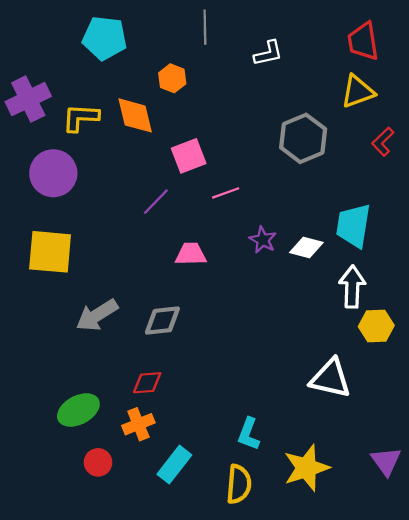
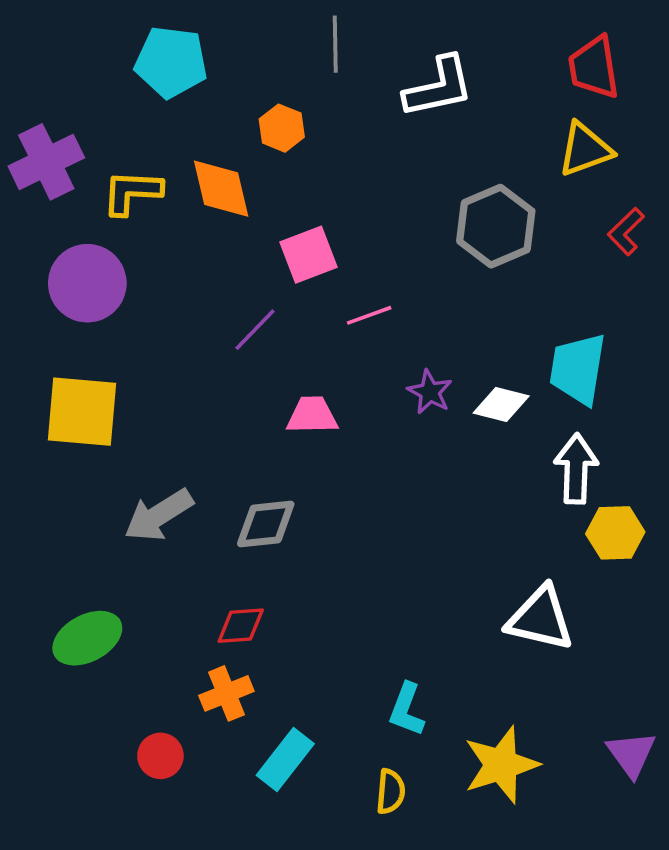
white L-shape: (268, 53) -> (439, 87), size x1.5
green ellipse: (78, 410) -> (87, 638), moved
yellow semicircle: (239, 484) -> (391, 792), size x0.7

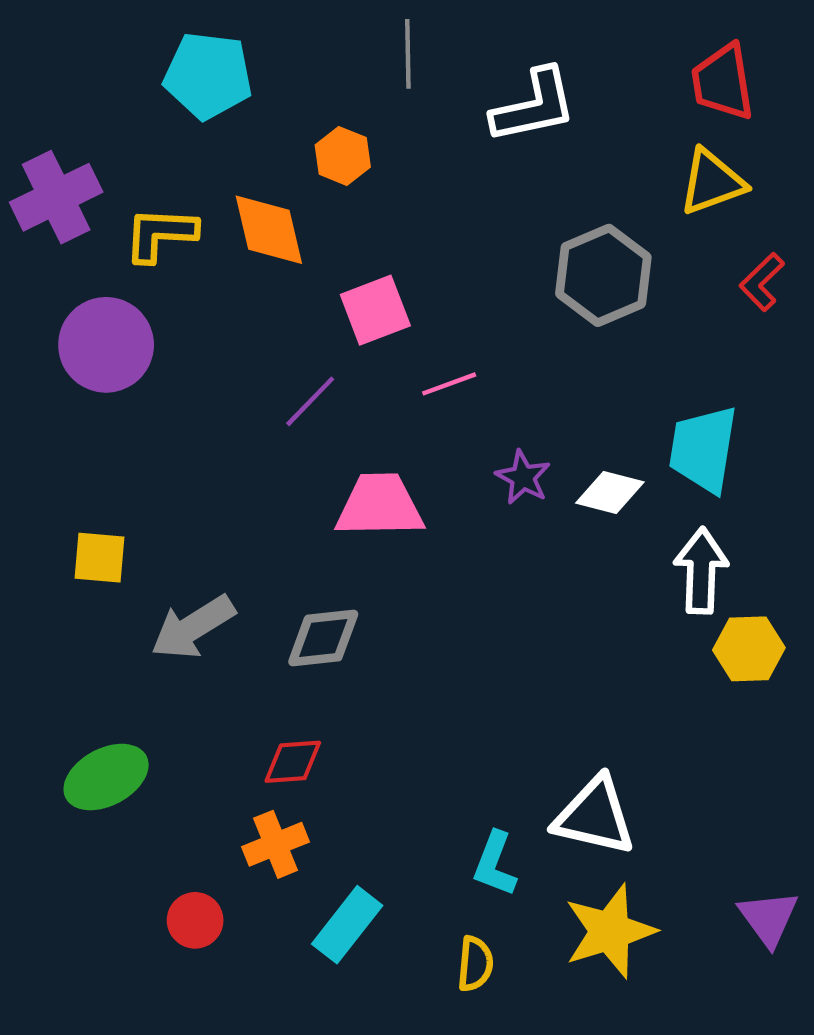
yellow square: (82, 412) -> (100, 558), moved, size x0.6
pink trapezoid: (312, 415) -> (380, 506), size x1.4
white triangle: (540, 619) -> (595, 816), moved

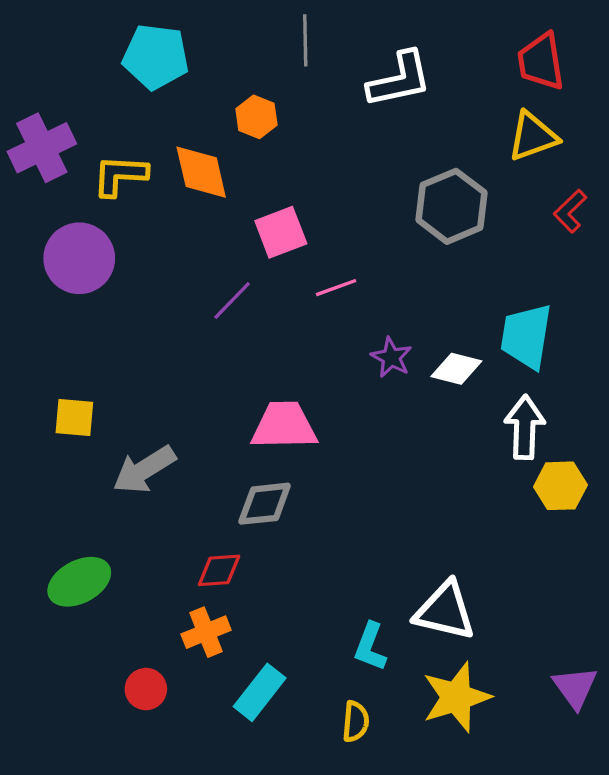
pink trapezoid: (380, 506) -> (284, 426), moved
gray diamond: (323, 638) -> (265, 504), moved

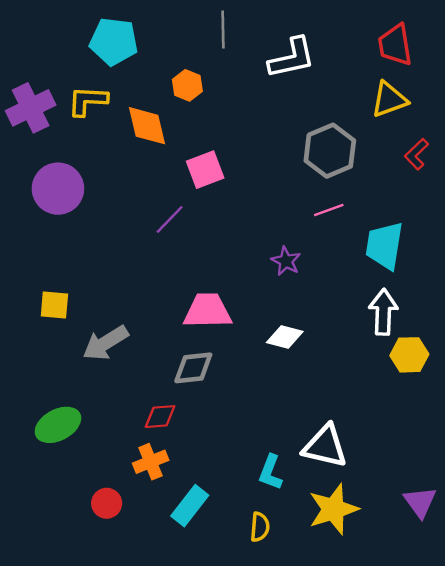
yellow L-shape: (120, 175) -> (88, 101), moved
pink line: (336, 288) -> (329, 210), moved
white diamond: (456, 369) -> (285, 337), moved

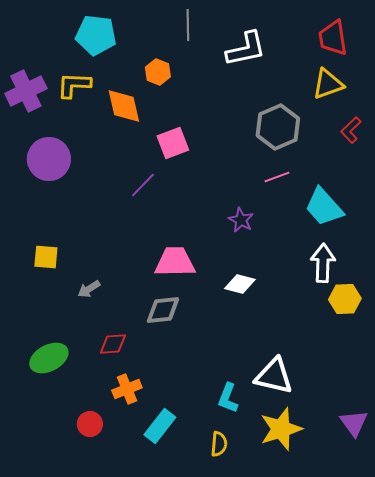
cyan trapezoid: (384, 246) -> (324, 207), turned -51
gray arrow: (105, 343) -> (89, 289), size x0.6
red diamond: (160, 417) -> (113, 344), moved

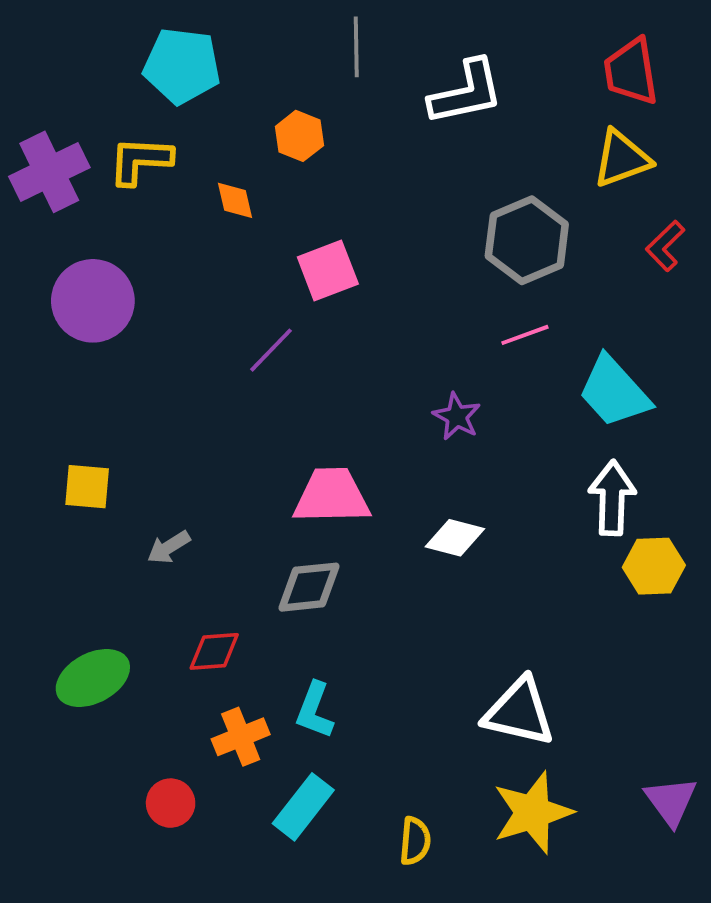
orange diamond: (124, 106) -> (235, 200), size x0.6
cyan L-shape: (228, 398) -> (315, 710), moved

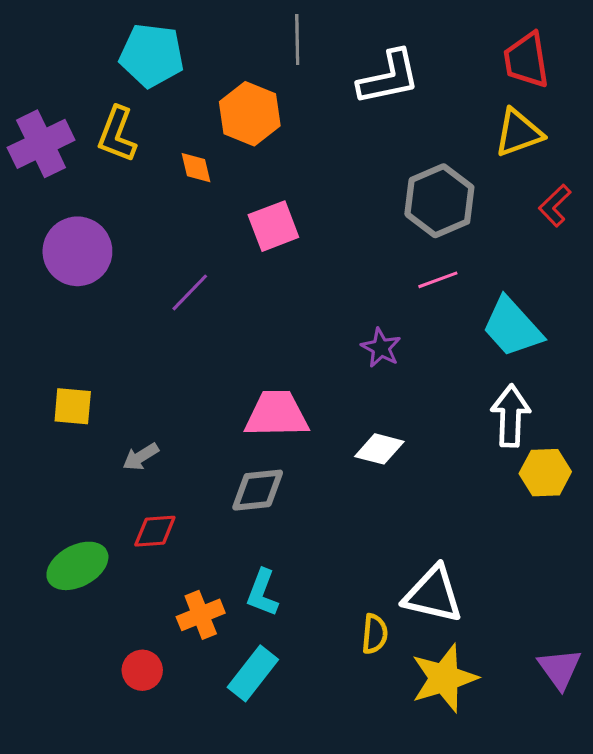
orange hexagon: (299, 136) -> (250, 114), size x1.5
yellow L-shape: (140, 161) -> (117, 134), turned -72
purple line: (271, 350) -> (190, 292), moved
red diamond: (214, 651) -> (155, 531), moved
yellow semicircle: (415, 841) -> (375, 634), moved

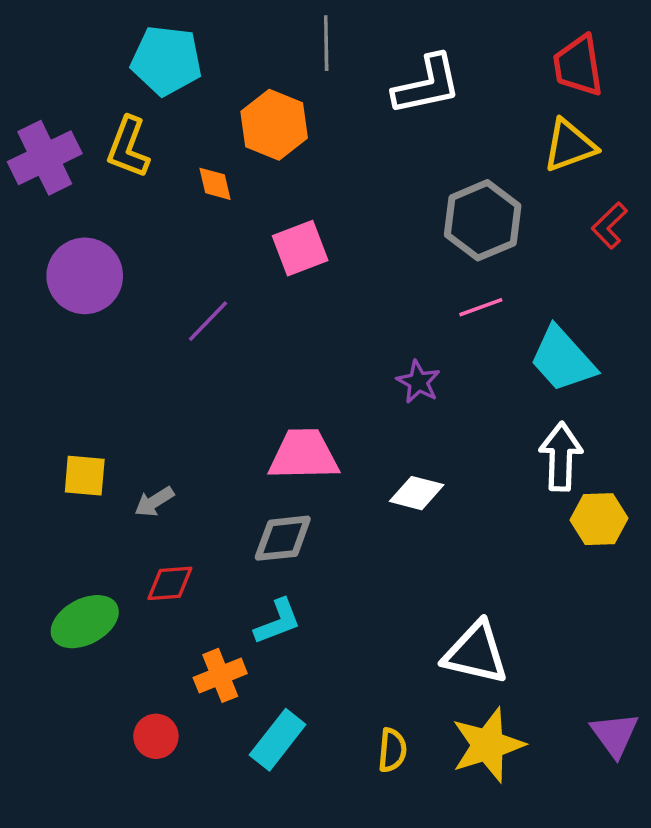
yellow square: (73, 406) -> (85, 476), moved
cyan L-shape: (262, 593) -> (278, 622), moved, turned -132
yellow semicircle: (375, 634) -> (392, 750), moved

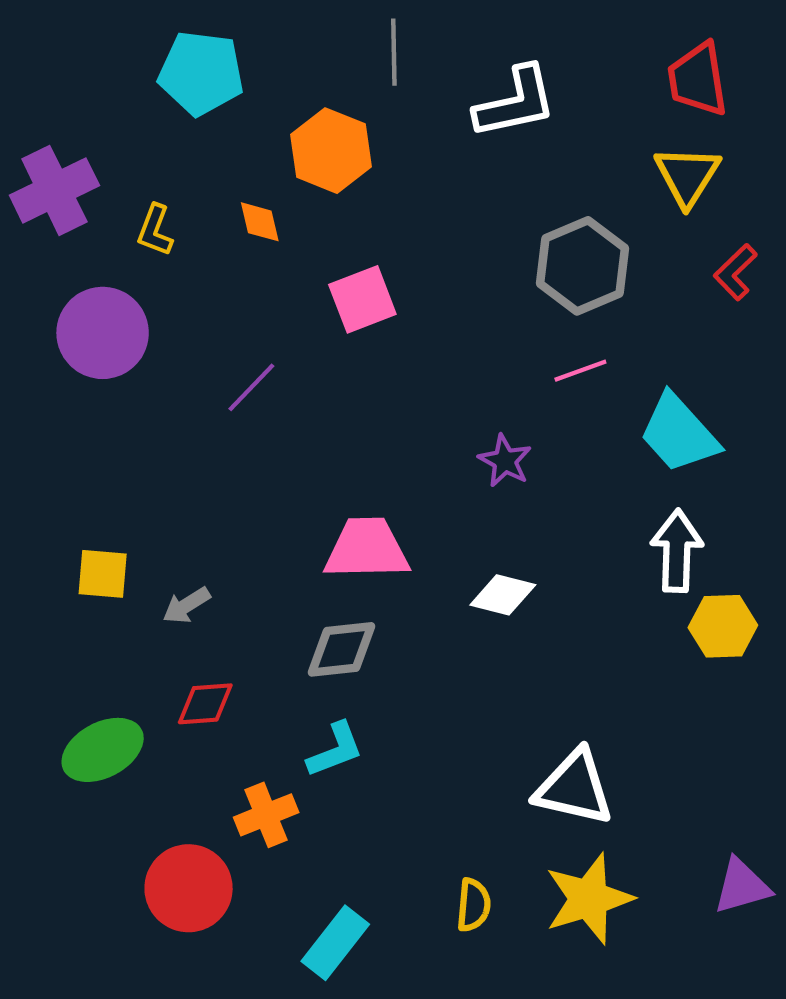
yellow triangle: (569, 146) -> (687, 176), turned -38
yellow L-shape: (128, 147) -> (155, 230), moved, size x0.7
purple triangle: (615, 735) -> (742, 886), turned 50
red circle: (156, 736) -> (189, 888), size x1.6
cyan rectangle: (278, 740) -> (335, 943), moved

